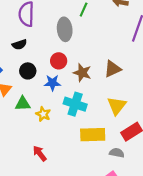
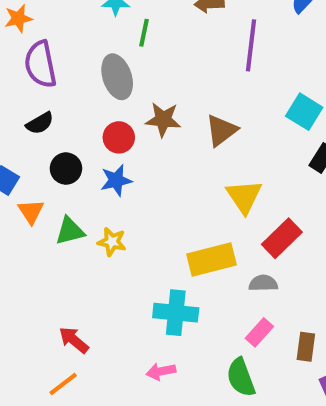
brown star: (82, 73) -> (163, 120), moved
cyan cross: (75, 104) -> (176, 313), moved
red arrow: (40, 153) -> (74, 340), moved

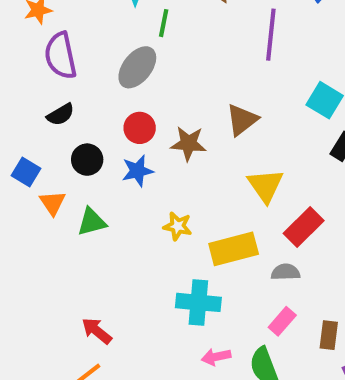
gray ellipse: (117, 77) -> (137, 67), turned 57
brown star: (163, 120) -> (188, 143), moved
yellow star: (112, 242) -> (178, 226), moved
pink arrow: (161, 371) -> (216, 357), moved

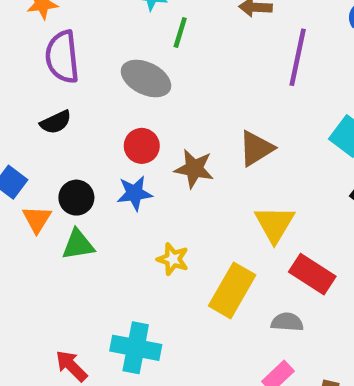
gray ellipse: (137, 67) -> (146, 78), turned 72
black circle: (87, 160) -> (76, 198), moved
red rectangle: (304, 227) -> (312, 274), turned 72
yellow rectangle: (234, 249) -> (232, 290), turned -51
cyan cross: (198, 302) -> (136, 348), moved

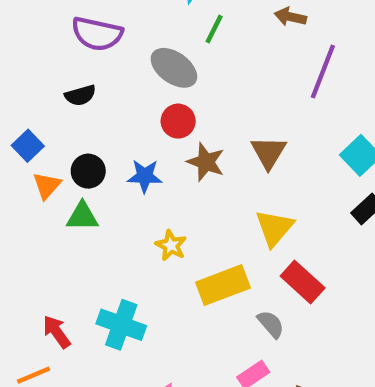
purple semicircle: (62, 57) -> (97, 34), turned -81
red circle: (142, 146) -> (178, 121), moved
brown triangle: (256, 148) -> (269, 152), turned -36
yellow rectangle: (232, 290) -> (223, 285), turned 30
gray semicircle: (287, 322) -> (271, 324), turned 36

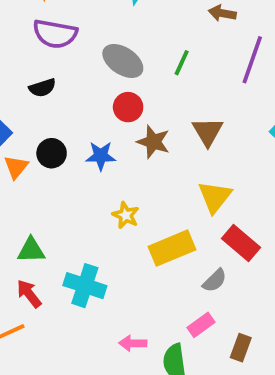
green line: (214, 29) -> (182, 63), moved
green triangle: (82, 216) -> (31, 250), moved
gray semicircle: (271, 324) -> (215, 281), turned 88

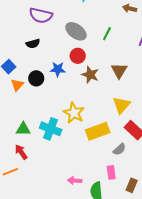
blue star: (101, 156) -> (58, 69), moved
yellow star: (126, 215) -> (74, 113), size x1.5
cyan cross: (85, 286) -> (51, 129), moved
pink rectangle: (201, 325) -> (111, 172), turned -64

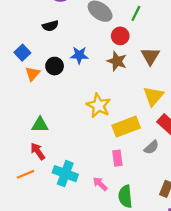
red circle: (78, 56) -> (120, 36), moved
cyan cross: (51, 129) -> (65, 174), moved
pink rectangle: (111, 172) -> (117, 158), moved
pink arrow: (75, 181) -> (100, 184), turned 40

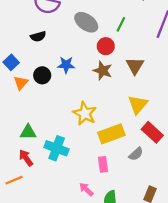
cyan cross: (65, 174) -> (57, 148), moved

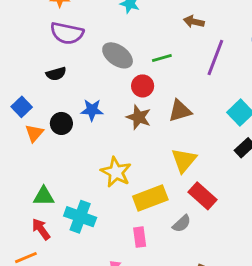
green line: (121, 24) -> (162, 58), turned 48
brown triangle: (135, 66) -> (180, 111), turned 42

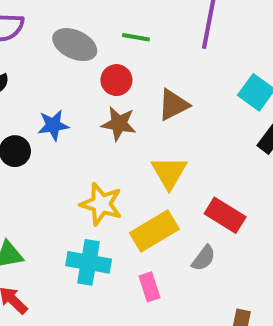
green line: (162, 58) -> (136, 37), turned 36
yellow triangle: (184, 160) -> (169, 173), moved
cyan cross: (80, 217) -> (89, 262), moved

